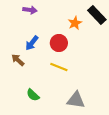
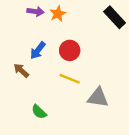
orange star: (75, 23) -> (58, 14), moved
gray triangle: (76, 100) -> (98, 98), moved

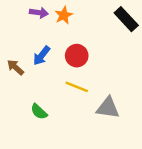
brown arrow: (21, 70) -> (15, 67), moved
green semicircle: (39, 112) -> (39, 112), moved

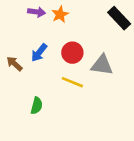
gray triangle: (108, 108) -> (102, 65), moved
green semicircle: (39, 112) -> (37, 106), turned -119

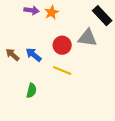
blue arrow: (39, 53) -> (34, 55), moved, turned 91
gray triangle: (102, 65) -> (87, 38), moved

